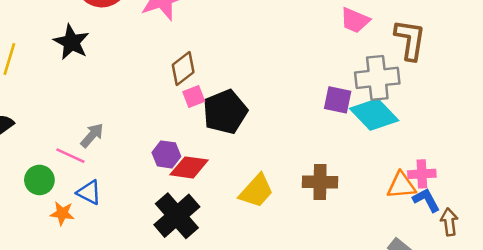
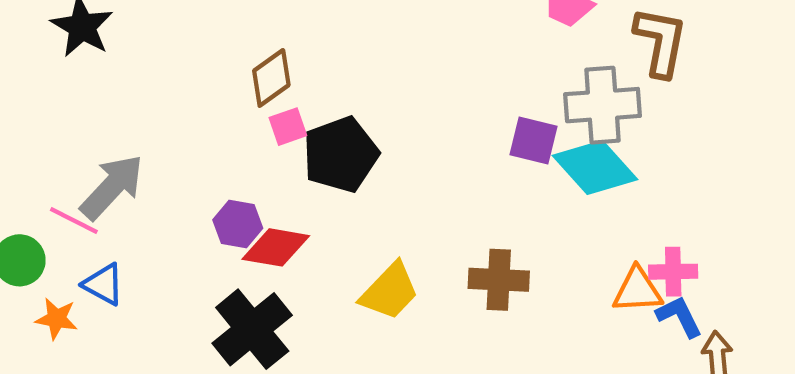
gray arrow: (92, 135) -> (112, 187), size x1.6

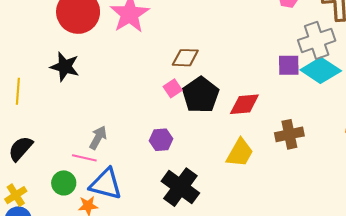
brown diamond: (271, 78) -> (185, 58), moved, turned 52
gray arrow: (112, 187) -> (98, 138), size x0.7
red diamond: (276, 247) -> (244, 104), moved
blue triangle: (103, 284) -> (106, 184), size x1.6

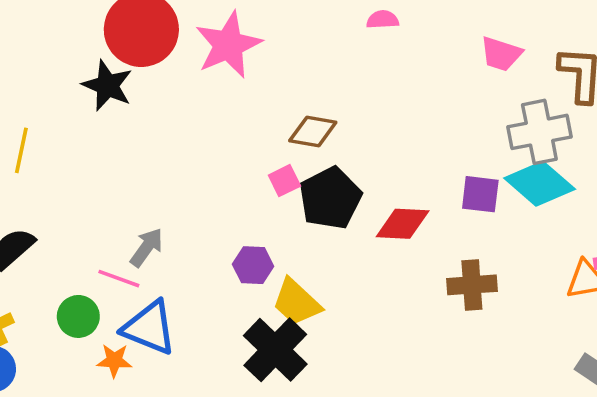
purple square: (289, 65) -> (480, 194), moved
black star: (65, 67) -> (107, 85), moved
yellow trapezoid: (240, 153) -> (296, 302), moved, turned 96

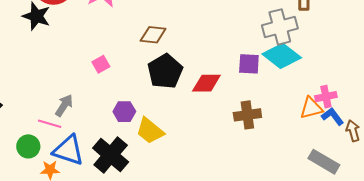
pink square: (284, 181) -> (101, 64), moved
black cross: (275, 350) -> (111, 155), moved

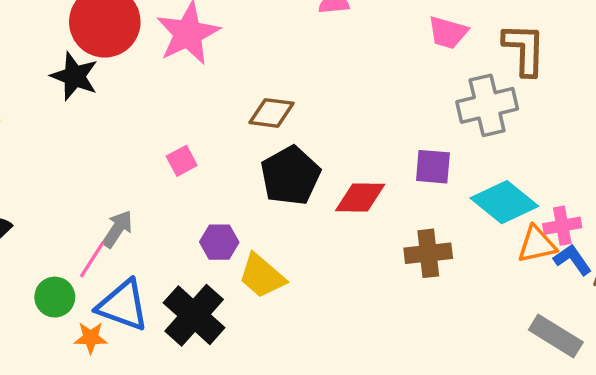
cyan diamond: (282, 56) -> (504, 202), moved
pink line: (50, 124) -> (92, 260), turned -75

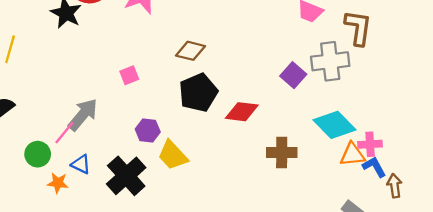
purple square: (433, 167) -> (293, 75), moved, turned 30
gray arrow: (117, 229) -> (83, 115), size x1.4
blue triangle: (123, 305) -> (81, 164), size x0.6

